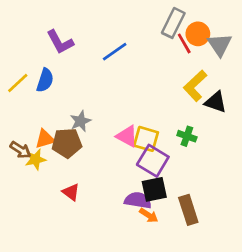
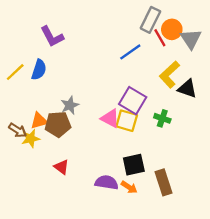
blue line: (115, 52) -> (130, 52), moved
purple square: (153, 161) -> (133, 101), moved
purple semicircle: (138, 200) -> (107, 182), moved

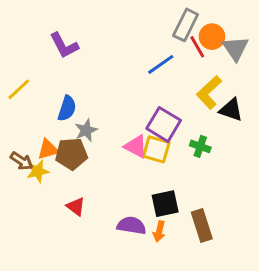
blue semicircle: (39, 70) -> (67, 108), moved
orange arrow: (129, 187) -> (159, 231), turned 70

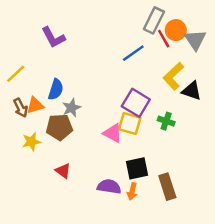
pink triangle: (136, 146) -> (113, 133), moved
orange triangle: (48, 149) -> (35, 105), moved
brown arrow: (22, 161) -> (21, 108), moved, turned 30

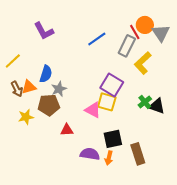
gray rectangle: (154, 20) -> (127, 46), moved
blue line: (133, 53) -> (97, 39), moved
black triangle: (192, 91) -> (157, 106), moved
green cross: (166, 121) -> (145, 102), moved, turned 32
red triangle: (63, 171) -> (67, 130), moved, turned -40

